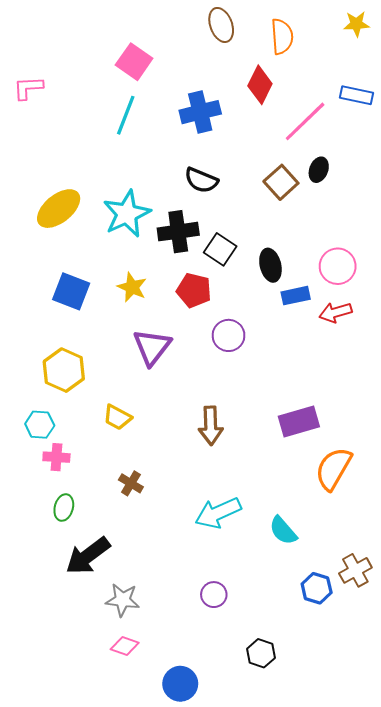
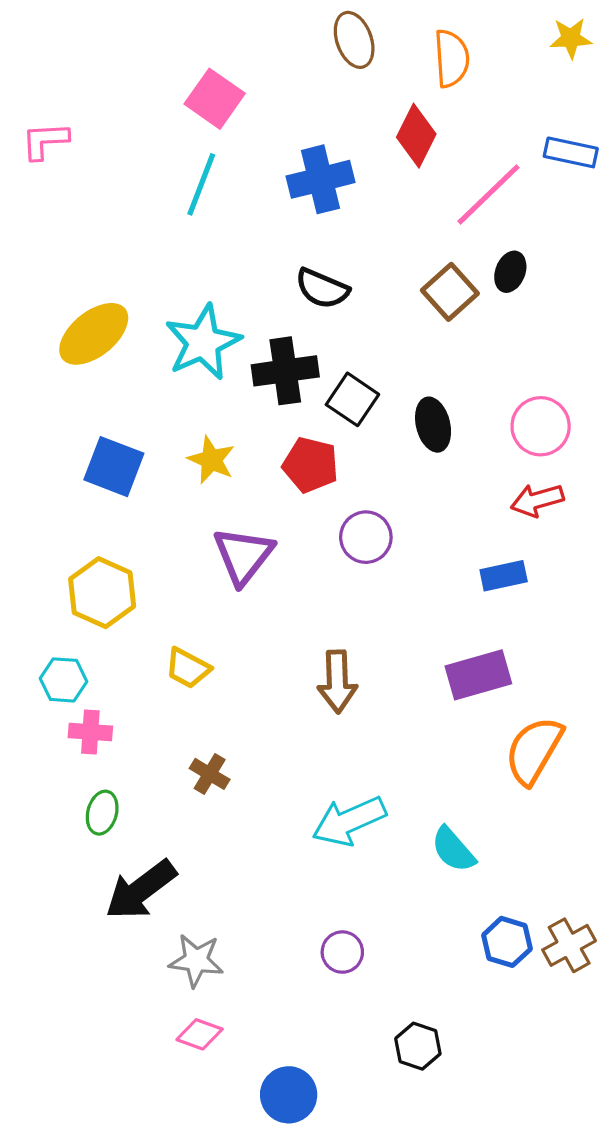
blue rectangle: (296, 296) -> (504, 576), moved
brown cross: (355, 570) -> (569, 945), moved

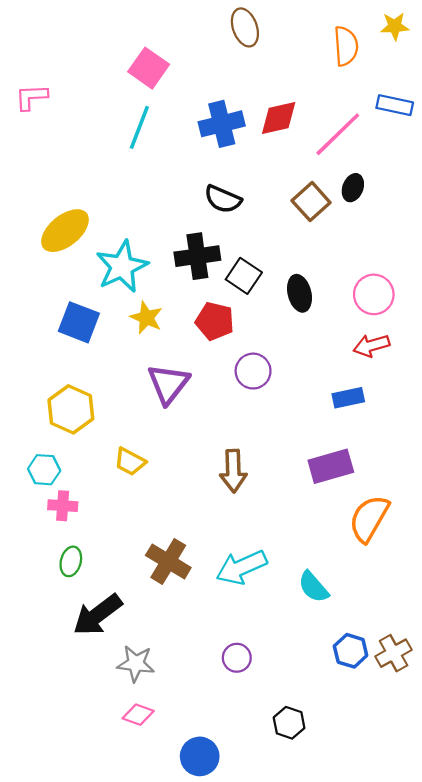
orange semicircle: (452, 58) -> (346, 46), moved
red diamond: (416, 136) -> (279, 118), moved, turned 51
cyan star: (203, 342) -> (122, 267), moved
brown cross: (210, 774) -> (168, 561), moved, size x1.6

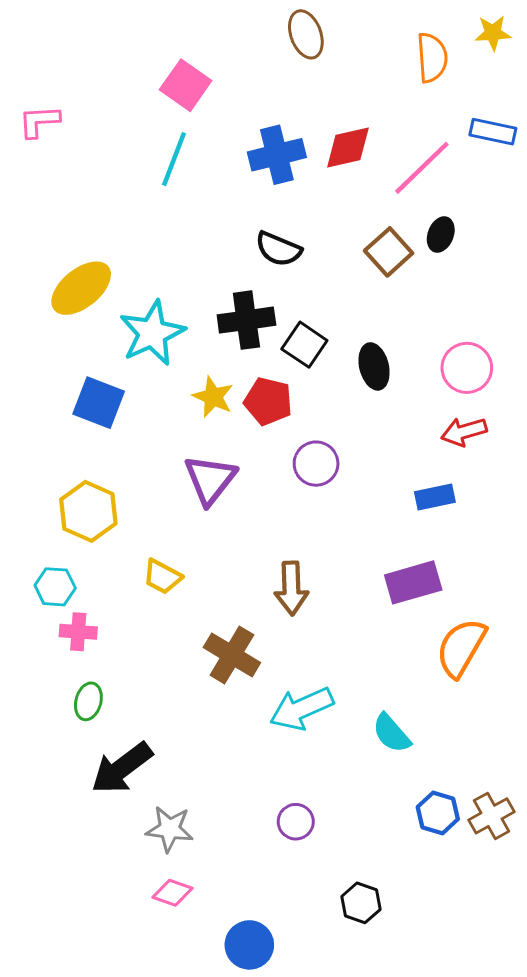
yellow star: (146, 318) -> (213, 397), moved
brown cross: (168, 561) -> (232, 655), moved

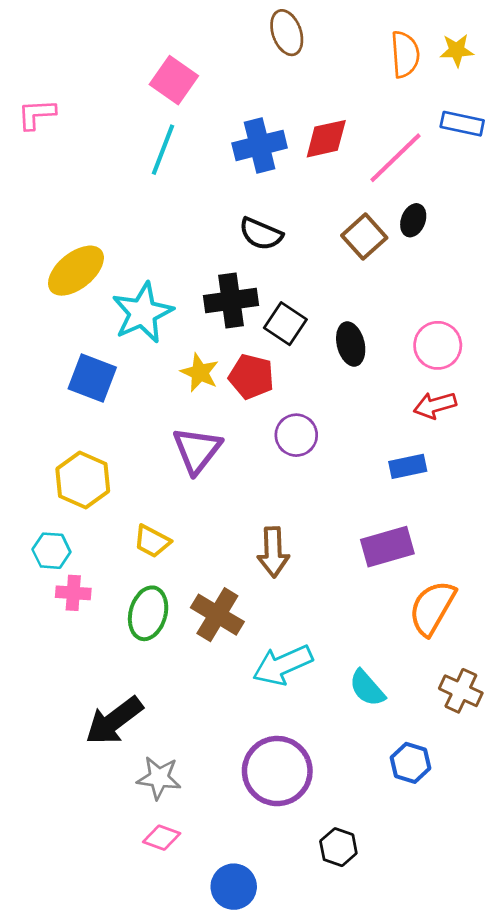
yellow star: (493, 33) -> (457, 50), moved
green ellipse: (88, 701) -> (148, 613), moved, size x1.5
brown cross: (491, 816) -> (461, 691), moved, turned -36
purple circle: (296, 822) -> (277, 771), size x2.0

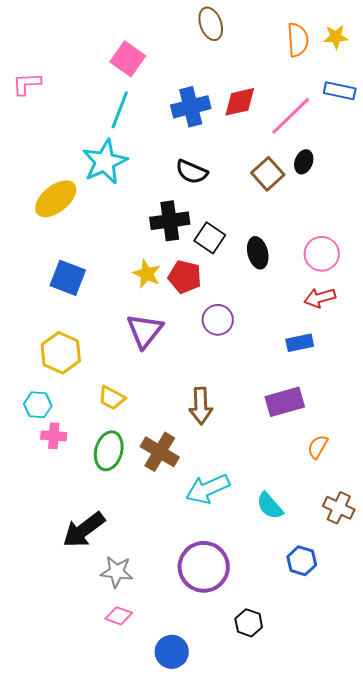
cyan star: (143, 313) -> (105, 162), moved
orange semicircle: (432, 608) -> (318, 447), size x0.6

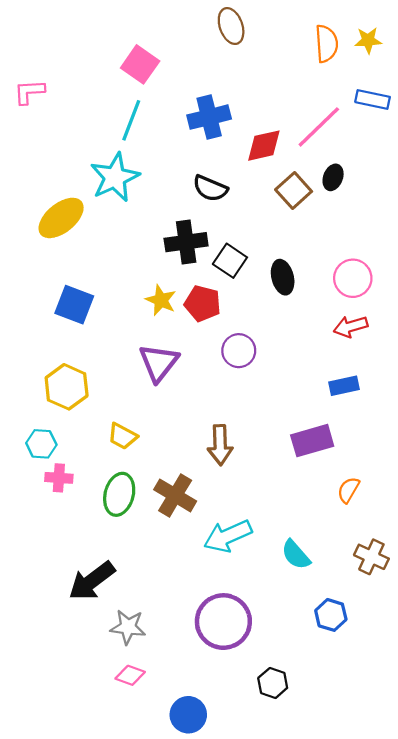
red diamond: (240, 102) -> (264, 146), moved
blue rectangle: (300, 343) -> (344, 386), moved

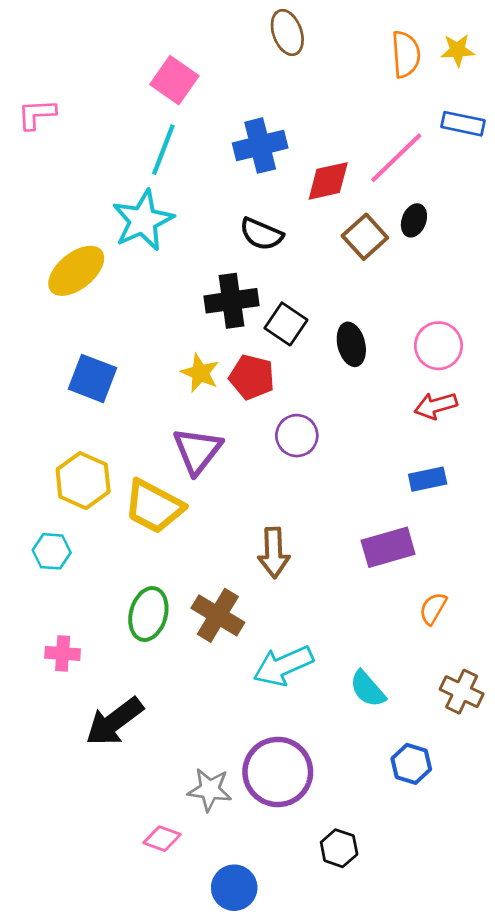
yellow trapezoid: (122, 436) -> (154, 506), moved, size x1.6
pink cross: (59, 478) -> (63, 653), moved
gray star: (128, 627) -> (210, 790), moved

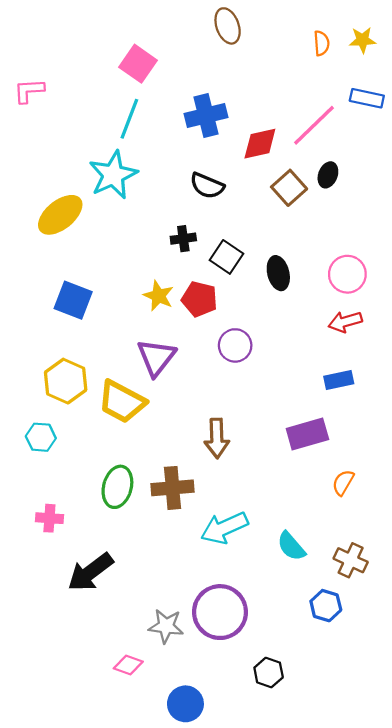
orange semicircle: (406, 54) -> (321, 43), size x0.7
black cross: (231, 301) -> (183, 239), size x0.6
brown cross: (218, 615) -> (172, 488), turned -36
brown cross: (462, 692) -> (351, 560), moved

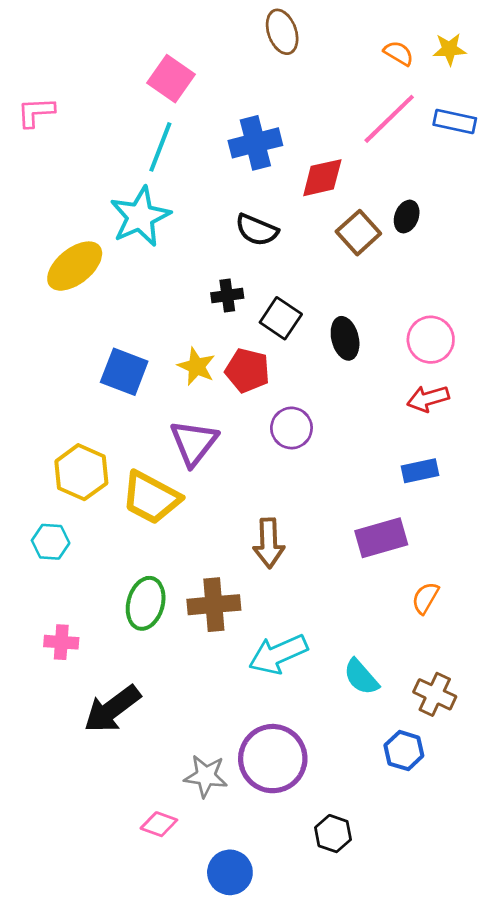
orange semicircle: (321, 43) -> (399, 53), turned -55
pink line: (314, 125) -> (389, 119), moved
blue square: (73, 300) -> (124, 372), moved

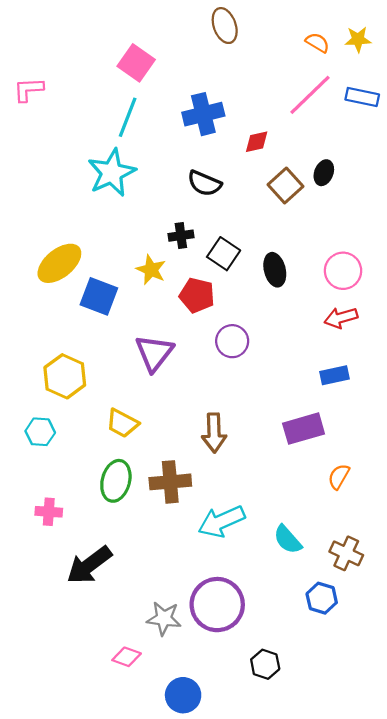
red diamond: (322, 178) -> (257, 142), size x0.7
yellow ellipse: (75, 266) -> (59, 263), moved
yellow star: (196, 366) -> (151, 270), moved
yellow trapezoid: (151, 498) -> (122, 423), moved, size x0.7

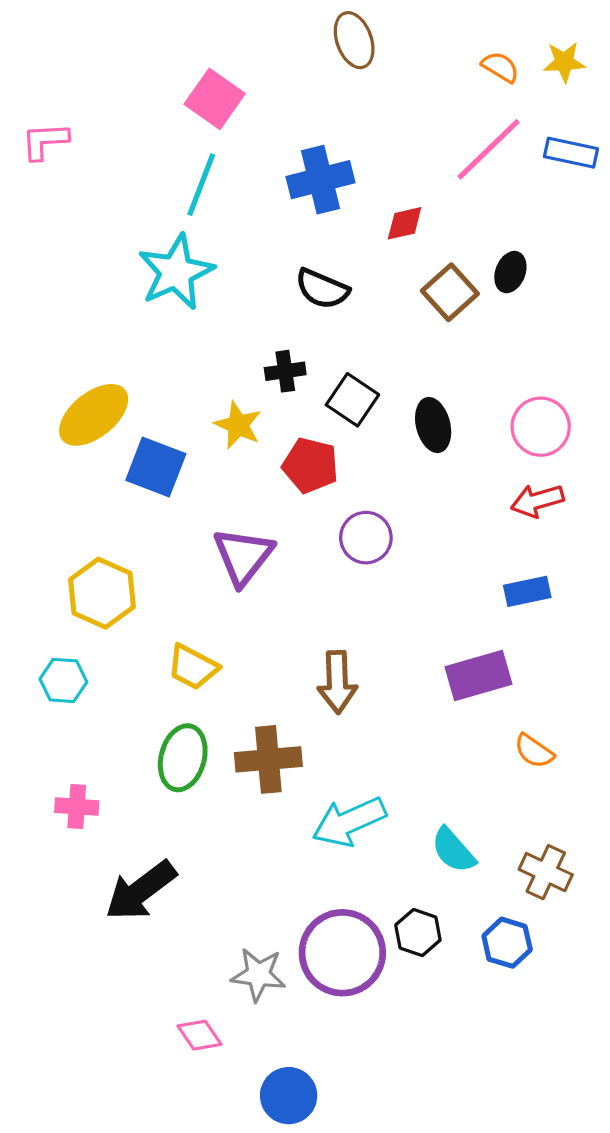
orange semicircle: (339, 477) -> (534, 751), turned -85
pink diamond: (127, 657) -> (200, 1035), turned 36
black hexagon: (265, 664) -> (418, 933), moved

